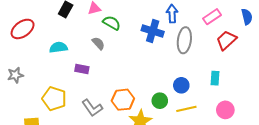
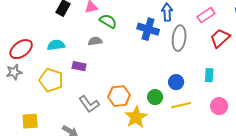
red ellipse: (23, 29) -> (21, 49), moved
gray semicircle: (98, 43) -> (95, 41), turned -56
yellow pentagon: (54, 99) -> (51, 80), moved

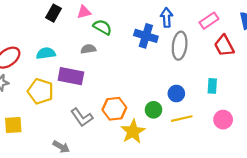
red trapezoid: (220, 38) -> (224, 46), turned -75
purple rectangle: (79, 66) -> (71, 76), size x1.6
yellow square: (30, 121) -> (13, 125), moved

